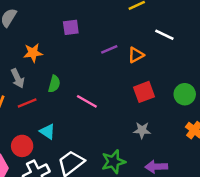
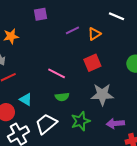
green semicircle: (54, 84) -> (62, 97), moved, turned 72
red square: (144, 92) -> (92, 63), moved
gray star: (142, 130) -> (102, 94), size x1.6

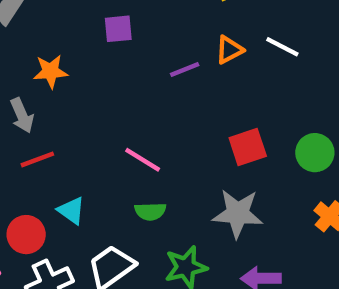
orange triangle: (94, 34) -> (229, 50), moved
red square: (92, 63) -> (248, 147), moved

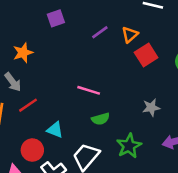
orange triangle: (229, 50) -> (130, 35), moved
red square: (248, 147) -> (146, 55), moved
gray star: (238, 213) -> (151, 108), size x0.6

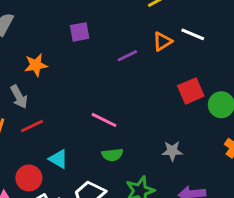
orange triangle: (130, 35) -> (163, 41), moved
red square: (146, 55) -> (191, 91), moved

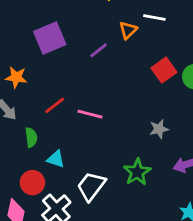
purple square: (80, 32) -> (50, 38), size x1.6
orange star: (36, 65) -> (16, 77), turned 30
red line: (32, 126) -> (55, 105), moved
green semicircle: (112, 155) -> (31, 137), moved, turned -78

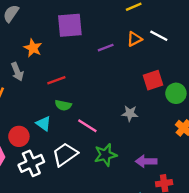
pink line: (90, 114) -> (87, 126), moved
gray star: (159, 129) -> (130, 113), moved
green semicircle: (31, 137) -> (63, 105), moved, turned 91

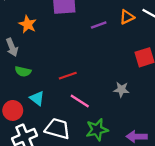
red line: (56, 80) -> (68, 76), moved
green semicircle: (63, 105) -> (23, 71), moved
white trapezoid: (65, 154) -> (57, 129), turned 50

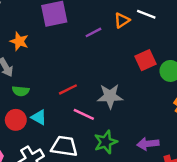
gray star: (121, 90) -> (110, 96), moved, size x1.5
red circle: (13, 110) -> (16, 120), moved

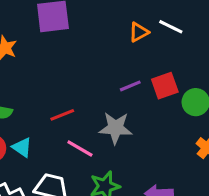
purple line: (93, 32) -> (130, 86), moved

